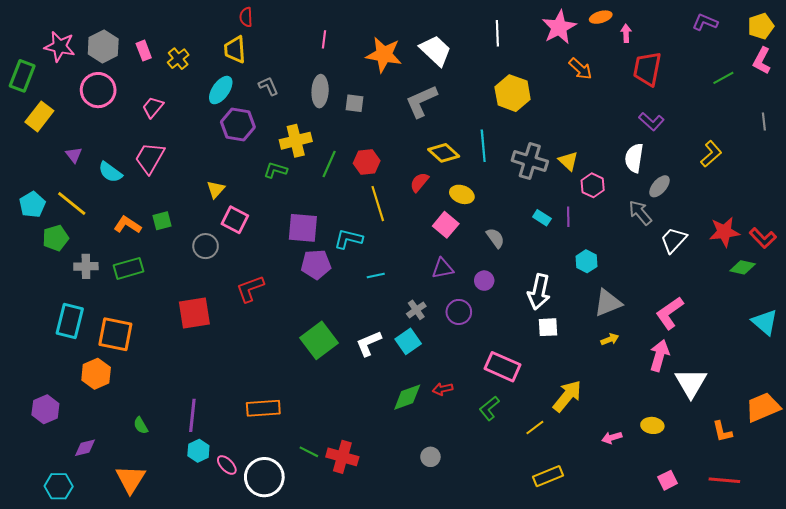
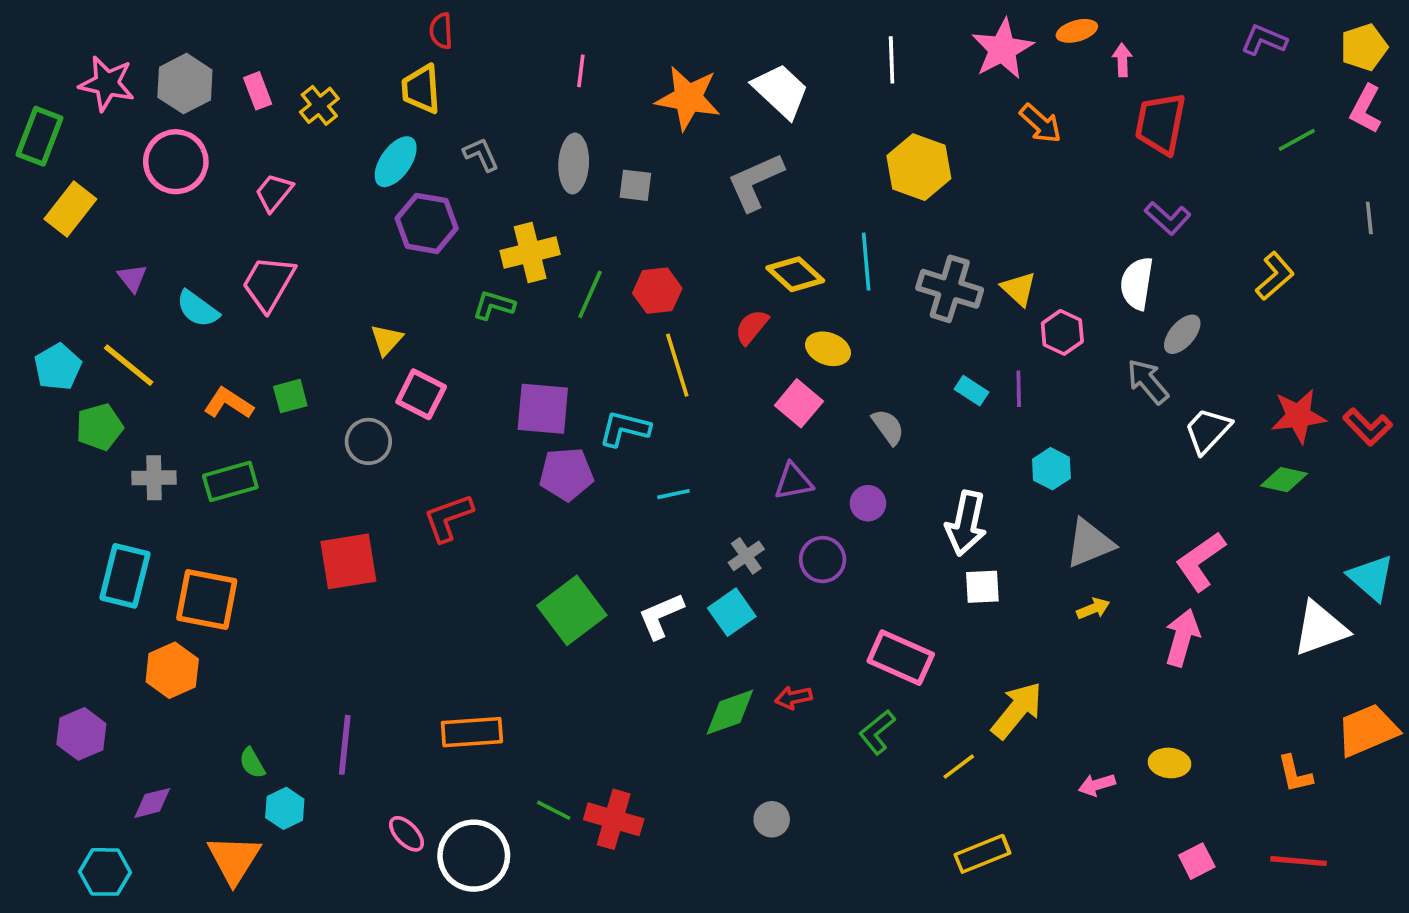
green diamond: (743, 267) -> (1284, 480), moved
white triangle: (691, 383) -> (1320, 629), moved, turned 40
cyan hexagon: (198, 451) -> (285, 808), moved

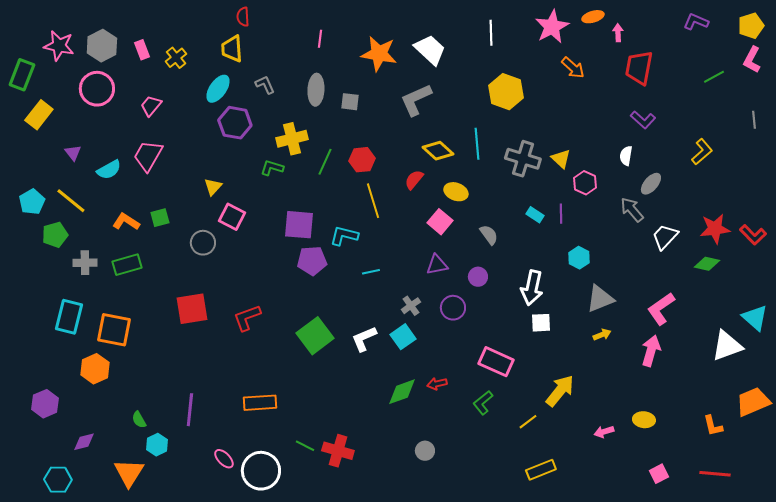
white semicircle: (1137, 283) -> (626, 156), size x0.7
cyan semicircle: (198, 309) -> (109, 170), turned -65
red L-shape: (448, 518) -> (247, 318), moved

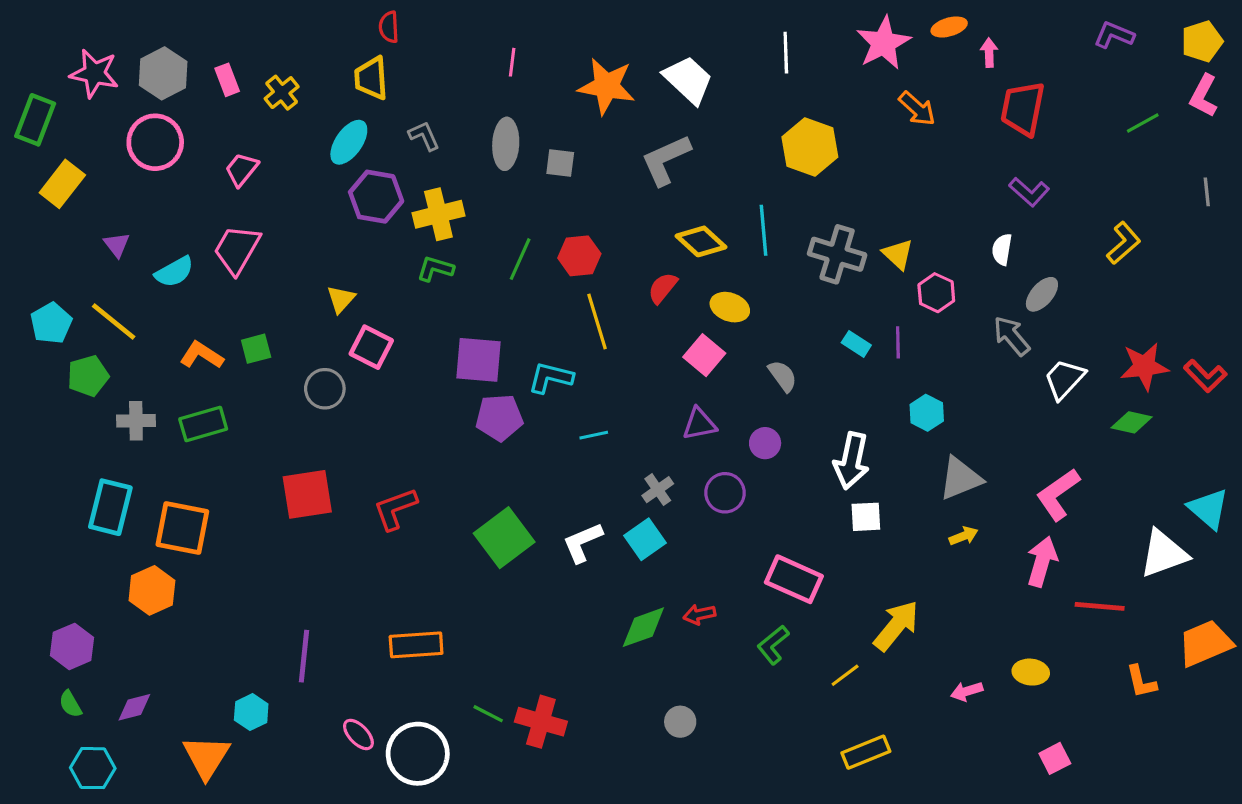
yellow cross: (292, 139) -> (438, 214), moved
green semicircle: (139, 420) -> (70, 704), moved
red line: (715, 474) -> (1100, 606), moved

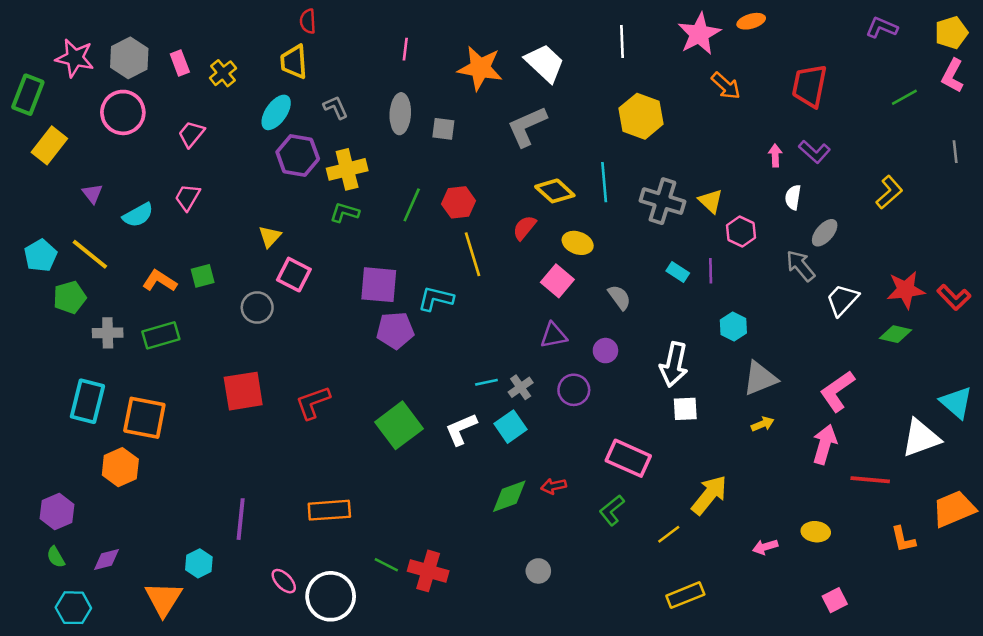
pink arrow: (989, 53) -> (775, 155), moved
pink trapezoid: (237, 249) -> (187, 197), size x0.7
cyan line: (594, 435) -> (486, 382), moved

